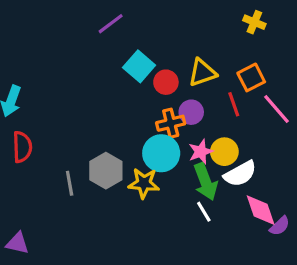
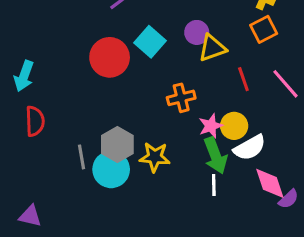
orange square: (251, 77) -> (264, 29), moved
red circle: (166, 82) -> (110, 57), moved, size x1.6
purple circle: (191, 112) -> (197, 32), moved
cyan circle: (161, 153) -> (111, 169), moved
white line: (204, 212) -> (214, 185), turned 30

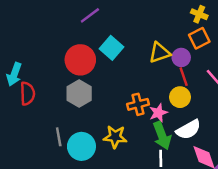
purple circle: (197, 32) -> (181, 57), moved
orange cross: (181, 98) -> (138, 104), moved
red semicircle: (35, 121) -> (27, 94), moved
yellow circle: (234, 126) -> (180, 97), moved
gray hexagon: (117, 145) -> (79, 94), moved

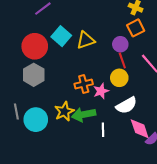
yellow triangle: (160, 53) -> (86, 40), moved
green arrow: (162, 136) -> (84, 115), moved, turned 100
yellow star: (115, 137) -> (64, 111), turned -30

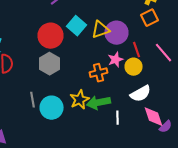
purple circle: (120, 44) -> (116, 33), moved, size x1.5
pink star: (101, 91) -> (116, 60), moved

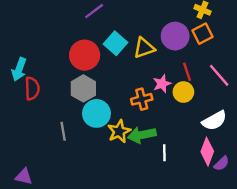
purple circle: (116, 33) -> (175, 36), moved
white semicircle: (140, 94) -> (214, 121), moved
cyan circle: (52, 108) -> (96, 113), moved
pink diamond: (154, 117) -> (207, 152), turned 40

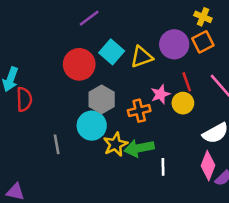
gray hexagon: (83, 88) -> (102, 99), moved

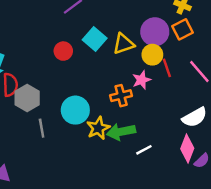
red circle: (79, 64) -> (63, 51), size x0.6
gray hexagon: (102, 99) -> (27, 98), moved
yellow circle: (183, 103) -> (152, 55), moved
white line: (163, 167) -> (144, 150), turned 63

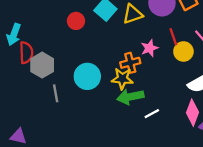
yellow circle: (152, 55) -> (183, 51), moved
yellow star: (98, 128) -> (122, 79), moved, turned 30

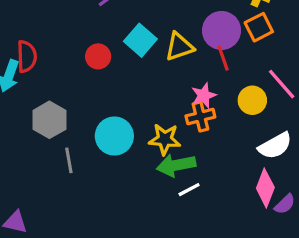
red line: (173, 37) -> (223, 58), moved
red semicircle: (26, 53) -> (27, 56), moved
orange cross: (130, 63) -> (200, 117), moved
white line: (152, 114) -> (189, 190), moved

